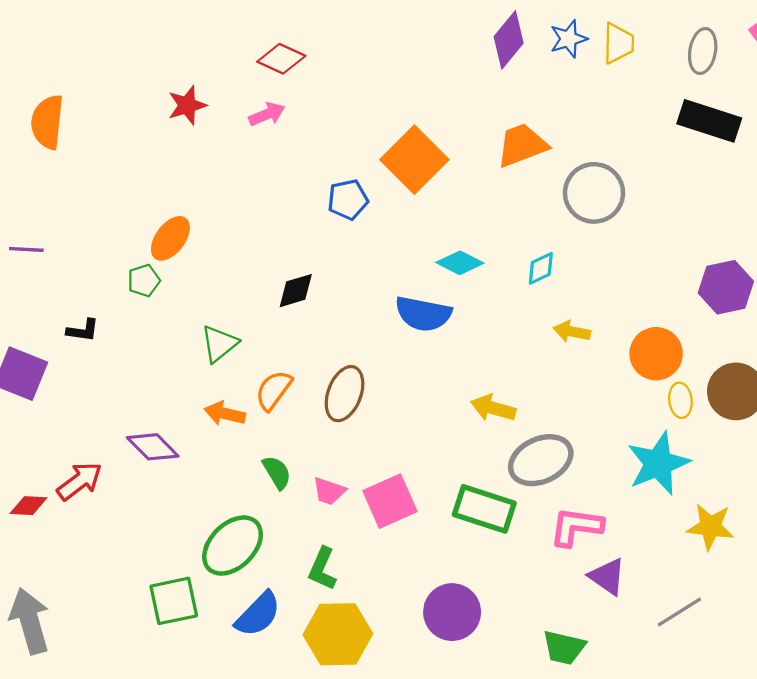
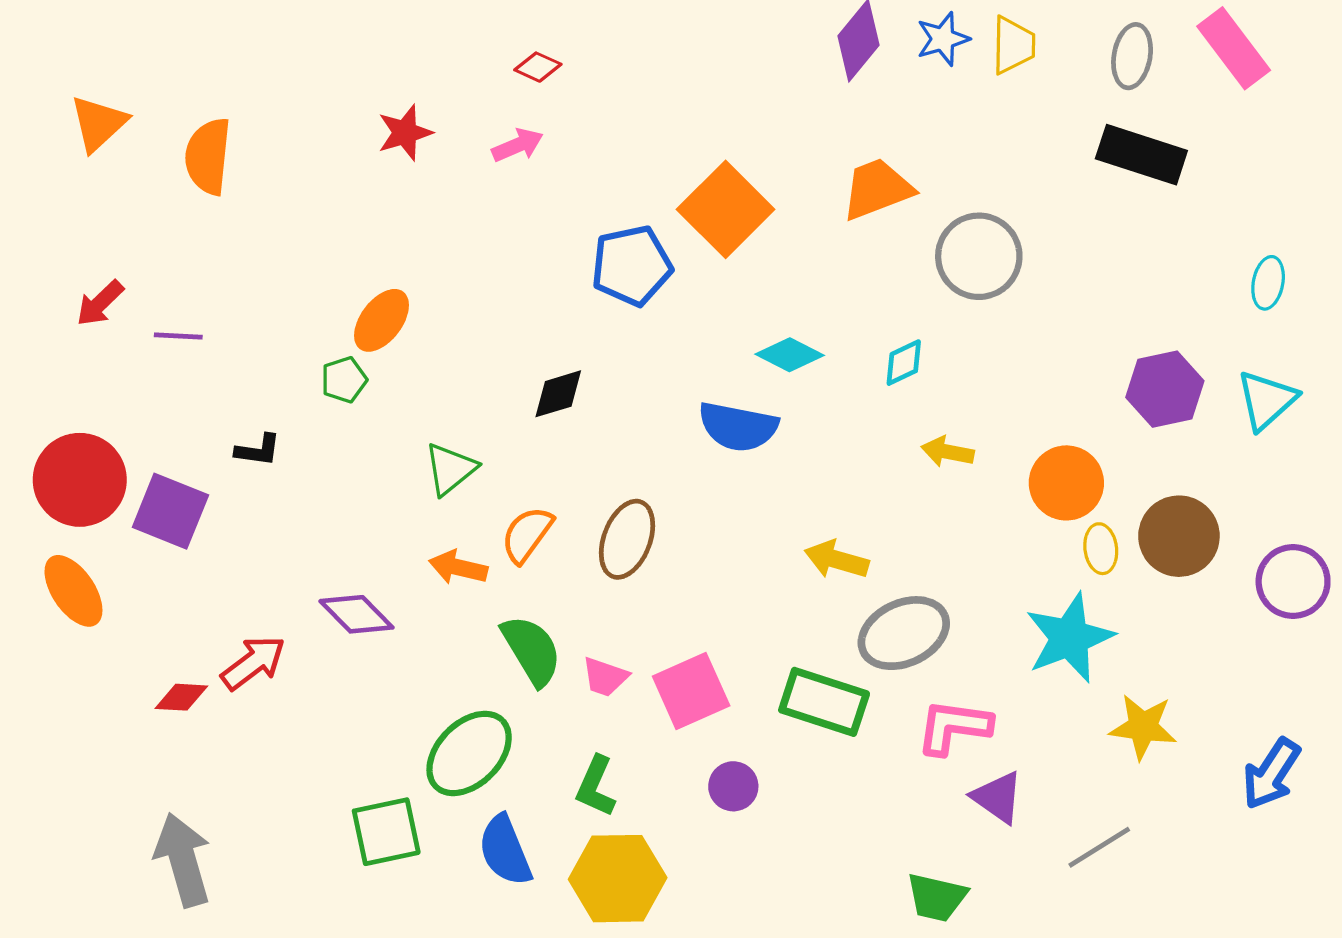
red diamond: (281, 59) -> (538, 67), size x0.7
blue pentagon: (348, 200) -> (632, 266), size x1.4
green semicircle: (277, 472) -> (532, 650), size x1.5
purple circle: (452, 612) -> (733, 786), moved, size x0.6
blue semicircle: (258, 614) -> (505, 850), turned 114

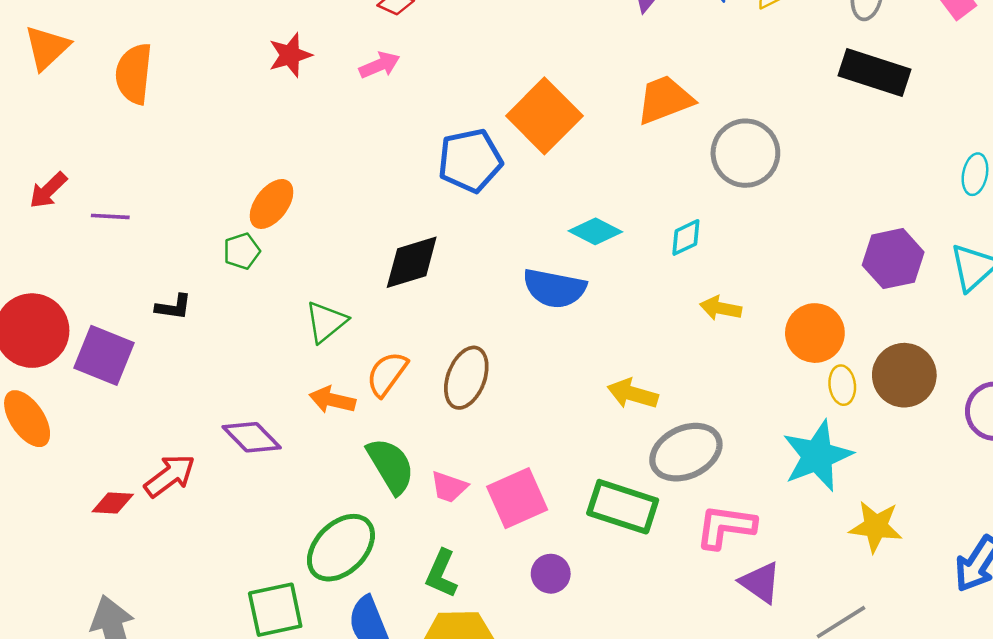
black diamond: (558, 394) -> (412, 262), size x1.4

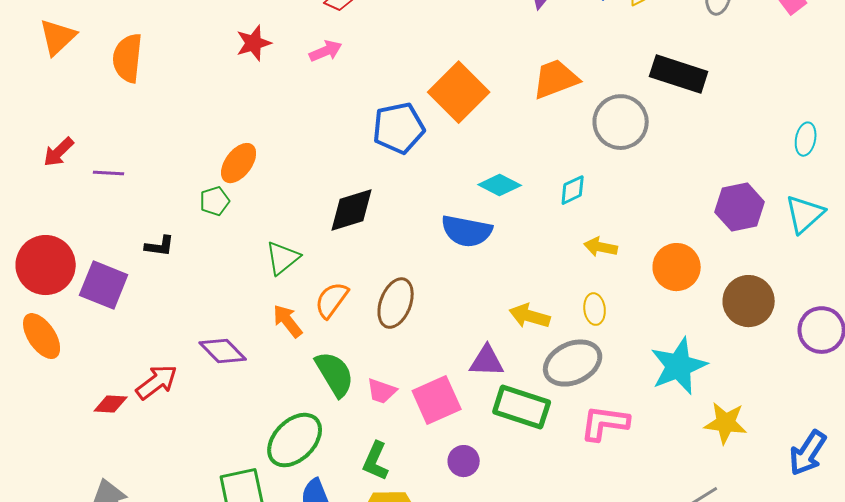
black rectangle: (874, 72) -> (679, 74), moved
yellow ellipse: (842, 385) -> (595, 309), moved
orange arrow: (332, 400) -> (288, 321), turned 39
purple triangle: (760, 582) -> (487, 361), moved, turned -33

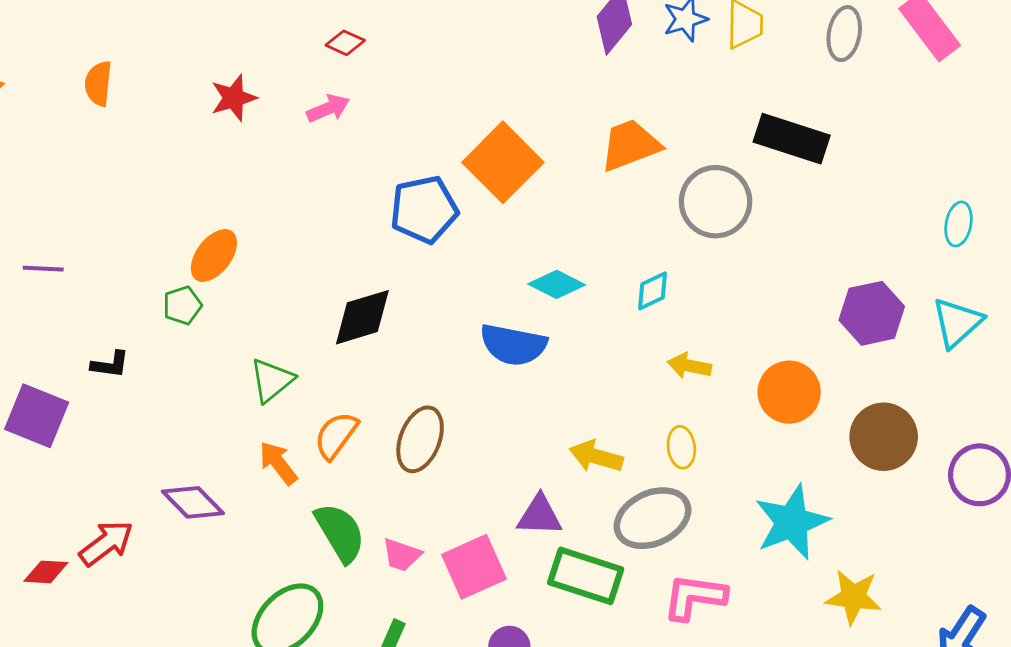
orange semicircle: (128, 58) -> (98, 83), moved, size x0.7

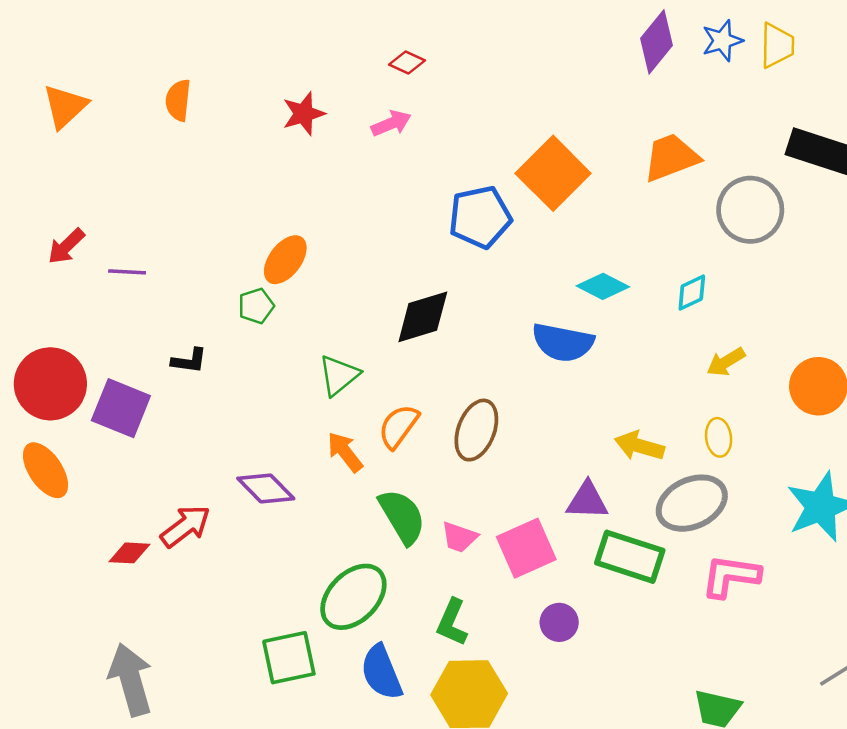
yellow arrow: (689, 366) -> (726, 362), turned -42

